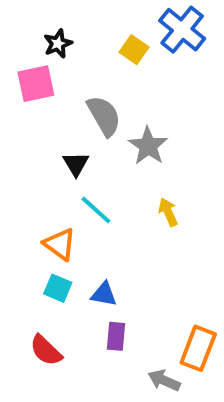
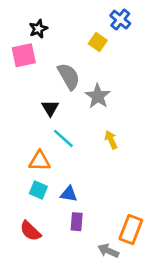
blue cross: (182, 30) -> (120, 20), size x0.7
yellow square: (134, 50) -> (98, 42), moved
orange triangle: (60, 244) -> (40, 161), turned -35

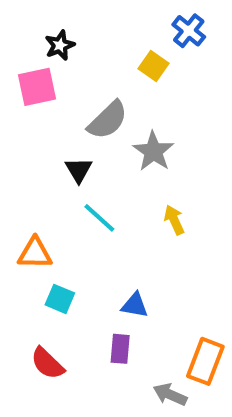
gray semicircle: (69, 76) -> (108, 120), turned 76
orange triangle: (40, 161) -> (35, 253), moved
blue triangle: (69, 194) -> (135, 305), moved

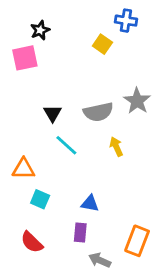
blue cross: (189, 31) -> (126, 21), turned -30
gray semicircle: (108, 120) -> (98, 112), moved, turned 32
gray star: (153, 151) -> (137, 101), moved
gray arrow: (170, 395) -> (100, 260), moved

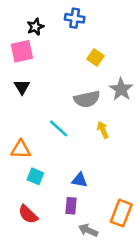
blue cross: (126, 21) -> (75, 18), moved
yellow square: (102, 44) -> (95, 57), moved
black triangle: (53, 113) -> (22, 87), moved

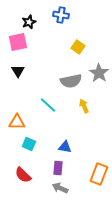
gray arrow: (88, 230) -> (60, 188), moved

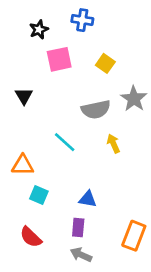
pink square: (18, 42) -> (59, 59), moved

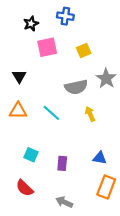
yellow square: (105, 63) -> (84, 51), turned 32
orange triangle: (23, 165) -> (18, 111), moved
blue triangle: (88, 199) -> (100, 158), moved
purple rectangle: (78, 228) -> (62, 163), moved

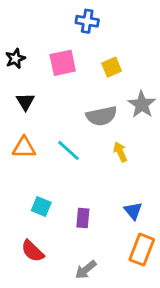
black star: (31, 24) -> (15, 59), moved
blue triangle: (100, 158) -> (133, 211), turned 40
gray arrow: (64, 202) -> (86, 270), turned -63

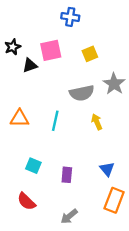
black triangle: (25, 102) -> (30, 65), moved, turned 42
cyan line: (68, 150) -> (55, 121), turned 60

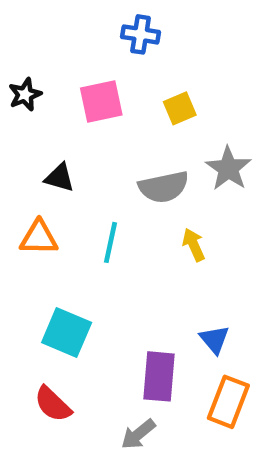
black triangle: (30, 65) -> (60, 178), moved, turned 35
cyan square: (33, 166) -> (67, 333), size x1.5
purple rectangle: (67, 175) -> (159, 376), moved, size x1.5

